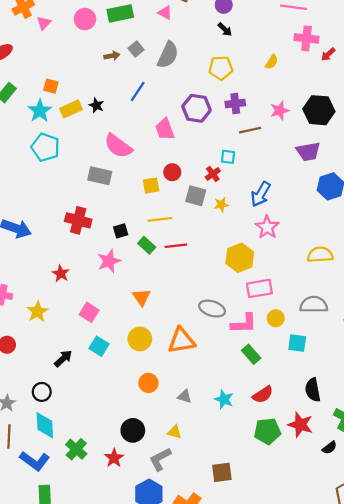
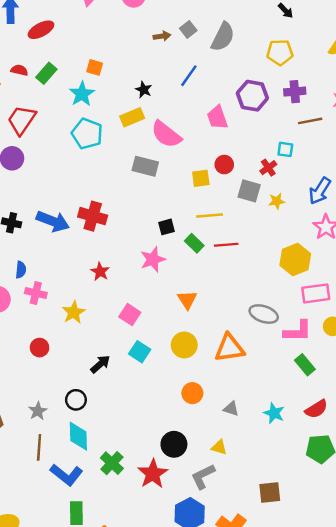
yellow rectangle: (71, 109) -> (132, 117), moved
red cross: (78, 220) -> (93, 216), moved
red star: (114, 458) -> (153, 474), size x1.4

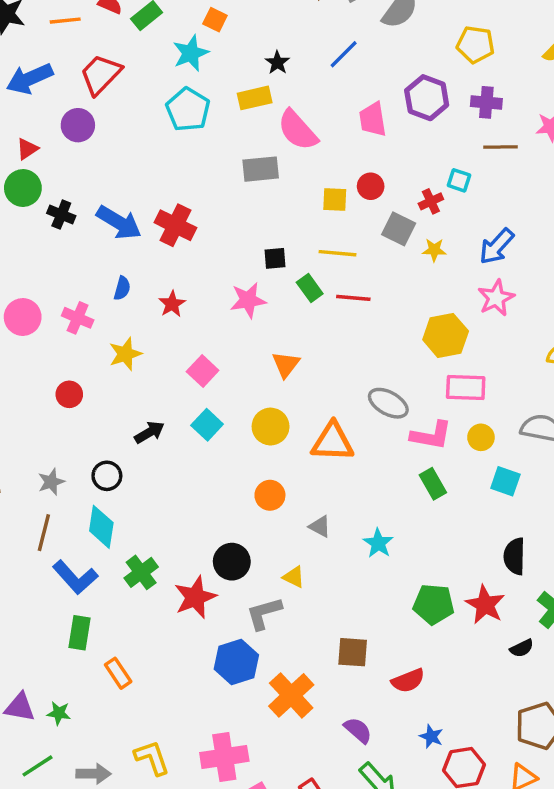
gray rectangle: (145, 166) -> (261, 169), turned -30
blue semicircle: (21, 270) -> (122, 288), moved
red semicircle: (316, 409) -> (408, 681), moved

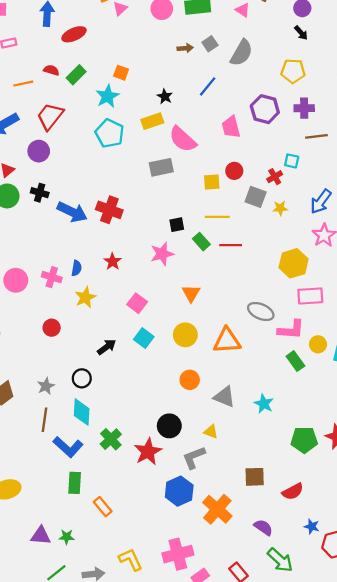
black cross: (61, 215) -> (40, 193), moved
blue semicircle: (122, 288) -> (77, 268), moved
yellow circle: (481, 437) -> (318, 344), moved
gray triangle: (320, 526) -> (224, 397), size x1.5

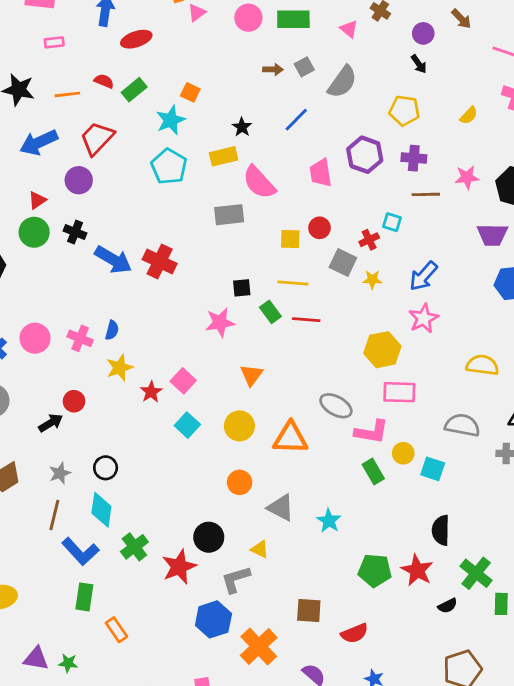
red star: (113, 262) -> (151, 392), moved
black arrow: (107, 347) -> (51, 423), moved

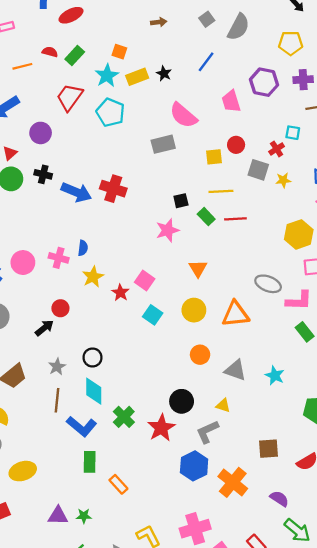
brown arrow: (273, 69) -> (159, 22), moved
red trapezoid: (97, 138) -> (70, 97), moved
yellow rectangle: (224, 156) -> (137, 77), moved

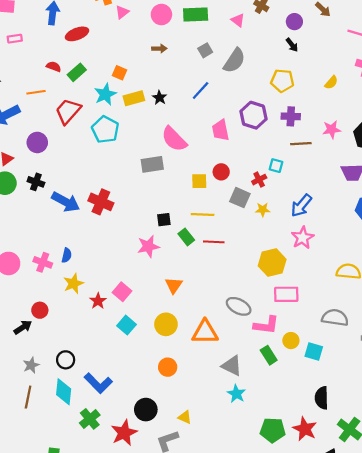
orange line: (22, 66) -> (36, 92), moved
gray triangle: (235, 370) -> (232, 366), moved
blue L-shape: (82, 426) -> (98, 383), moved

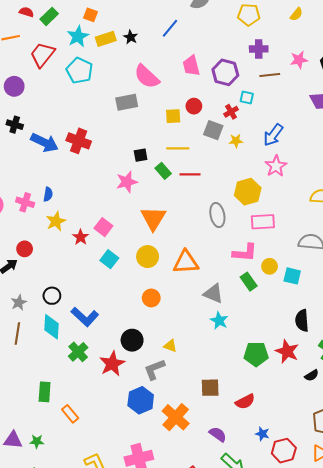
purple hexagon: (253, 115) -> (225, 72), moved
orange triangle: (174, 285) -> (153, 218), size x1.5
gray ellipse: (239, 306) -> (217, 215), moved, turned 55

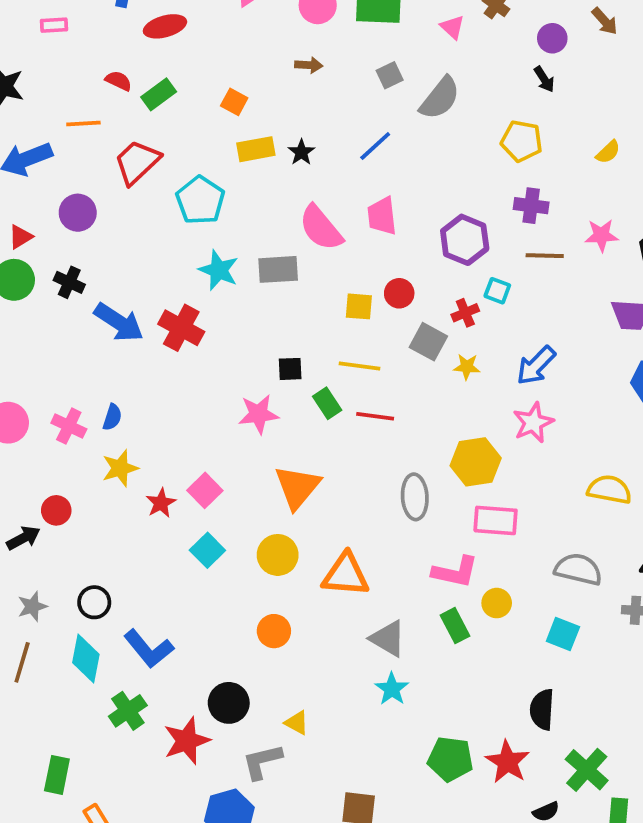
cyan star: (78, 36) -> (219, 270), moved, turned -30
pink trapezoid: (191, 66) -> (382, 216), moved
cyan square: (292, 276) -> (563, 634), moved

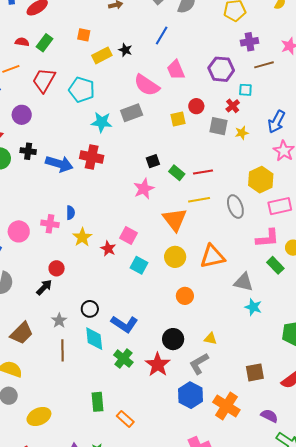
yellow line: (360, 366) -> (199, 200), moved

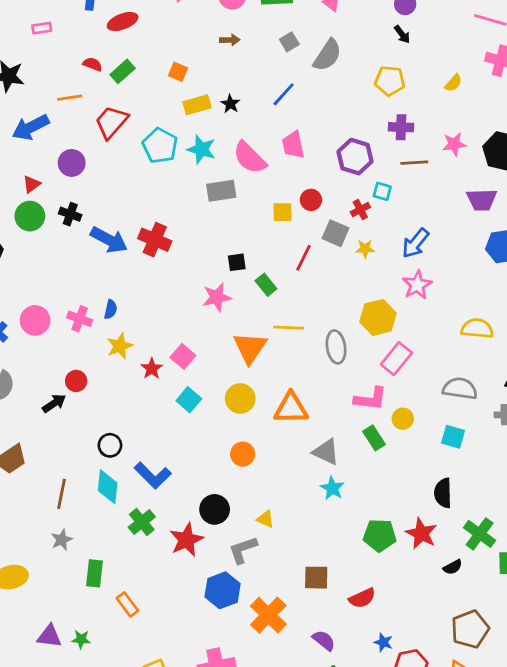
cyan star: (102, 122) -> (201, 149), moved
red line: (203, 172) -> (304, 258), moved, turned -66
pink rectangle: (280, 206) -> (396, 359), turned -50
gray star: (59, 321) -> (62, 540), moved

